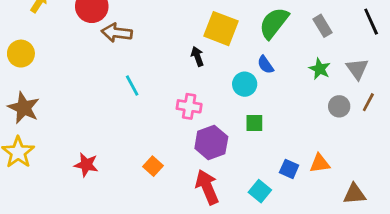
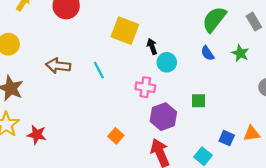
yellow square: (221, 29) -> (125, 31), moved
brown arrow: (117, 33) -> (58, 66), moved
green star: (320, 69) -> (240, 53), moved
cyan circle: (245, 84) -> (167, 62), moved
red star: (86, 165) -> (37, 135), moved

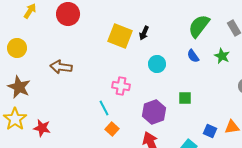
black arrow: (152, 46) -> (144, 33), moved, turned -136
cyan line: (99, 70) -> (104, 108), moved
pink cross: (145, 87) -> (121, 86), moved

